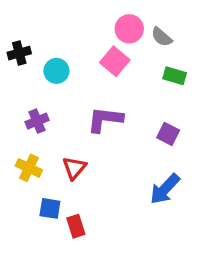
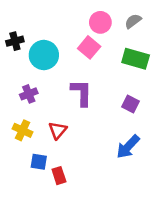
gray semicircle: (162, 37) -> (133, 21), moved, turned 102
cyan circle: (56, 71) -> (44, 55), size x1.5
green rectangle: (175, 76) -> (136, 59), size x1.5
purple L-shape: (105, 119) -> (82, 93), turned 84

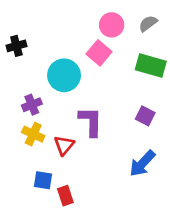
cyan circle: (44, 55) -> (64, 75), moved
purple L-shape: (82, 93) -> (91, 121), moved
yellow cross: (23, 130) -> (33, 134), moved

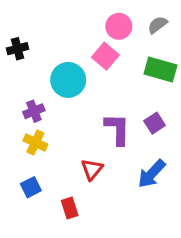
purple square: (145, 116) -> (155, 123), turned 30
purple L-shape: (91, 121) -> (117, 129), moved
red triangle: (64, 145) -> (92, 169), moved
blue square: (43, 180) -> (31, 187), moved, turned -36

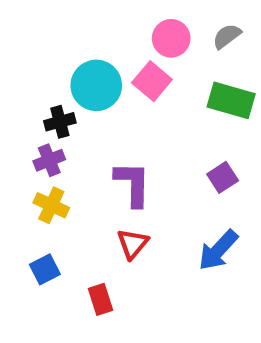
black cross: (18, 49) -> (60, 122), moved
cyan circle: (68, 80) -> (96, 85), moved
purple L-shape: (117, 129) -> (133, 184), moved

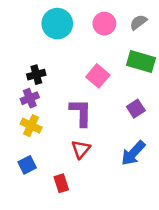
pink square: (152, 81) -> (98, 76), moved
cyan circle: (96, 85) -> (57, 24), moved

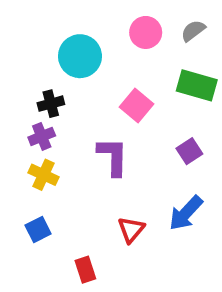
cyan circle: (57, 24) -> (80, 56), moved
red triangle: (81, 149) -> (131, 230), moved
red rectangle: (61, 183) -> (85, 270), moved

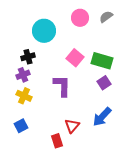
green rectangle: (197, 85) -> (102, 61), moved
red rectangle: (85, 270) -> (57, 141), moved

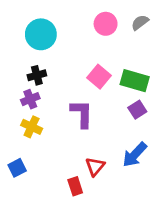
cyan circle: (44, 31) -> (41, 34), moved
blue square: (21, 126) -> (17, 168), moved

